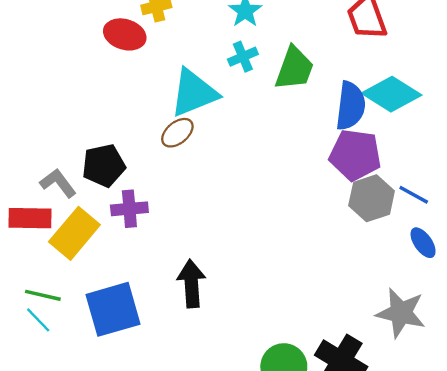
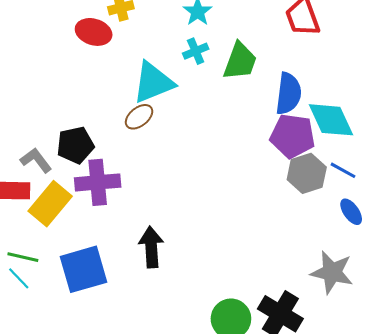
cyan diamond: (391, 94) -> (331, 120), moved, turned 33
purple cross: (129, 209) -> (98, 182), size x1.4

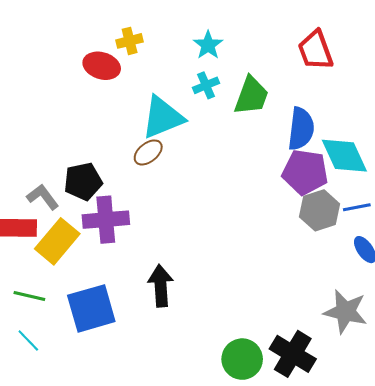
blue line: (343, 170) -> (357, 207), turned -40
cyan line: (19, 278) -> (28, 340), moved

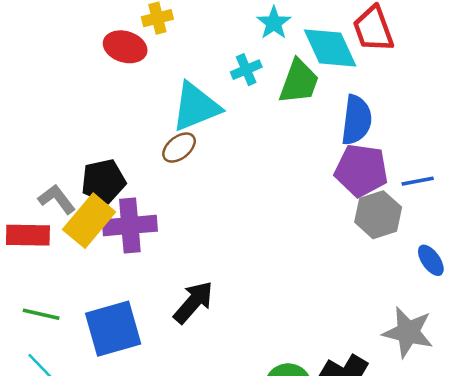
cyan star: (208, 45) -> (274, 23), moved
cyan diamond: (344, 156) -> (330, 48), moved
blue line: (357, 207) -> (418, 181), moved
yellow rectangle: (57, 241) -> (89, 221), moved
black arrow: (161, 286) -> (193, 302), turned 45

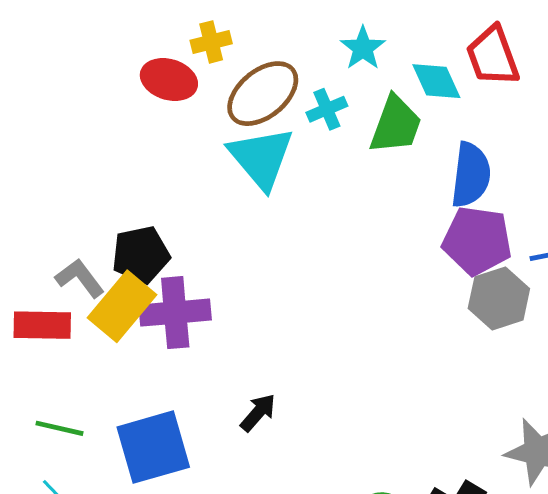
cyan diamond: (330, 48) -> (436, 81), size x0.7
cyan triangle: (196, 107) -> (261, 158), turned -48
brown ellipse: (179, 148) -> (263, 94), moved, size x1.6
black arrow: (193, 302) -> (258, 413), size x0.7

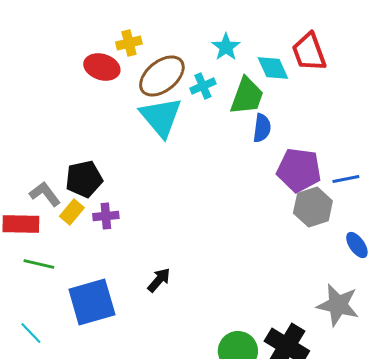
blue semicircle: (471, 175) -> (262, 128), moved, size x0.7
yellow rectangle: (122, 306) -> (72, 212), size x0.6
purple cross: (175, 313) -> (106, 216), size x0.6
green line: (59, 428) -> (39, 264), moved

